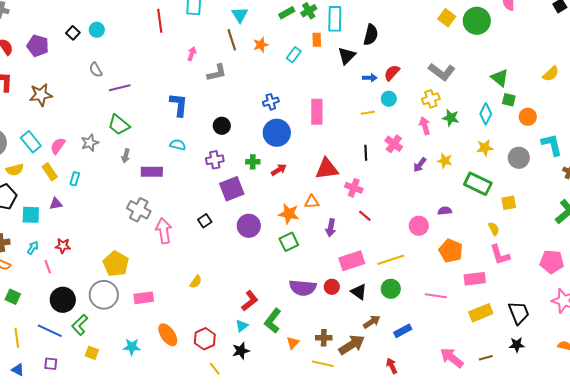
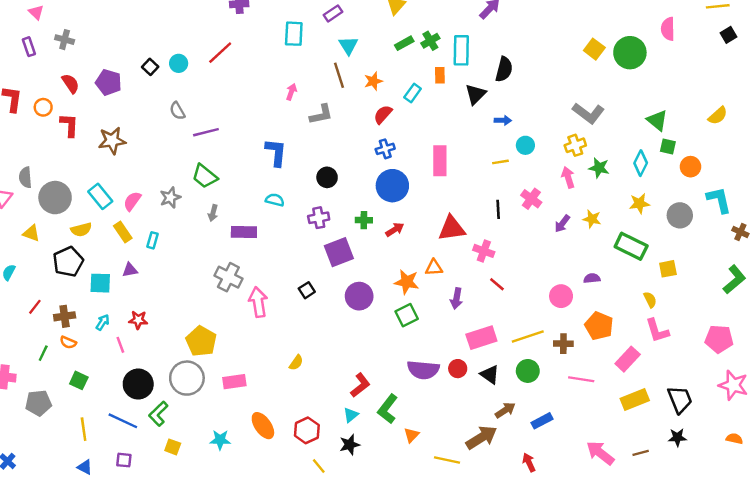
red line: (160, 21) -> (220, 53), moved, turned 55
red semicircle: (392, 73) -> (383, 114), moved
pink rectangle: (475, 279) -> (628, 359), turned -40
brown cross: (324, 338) -> (563, 344), moved

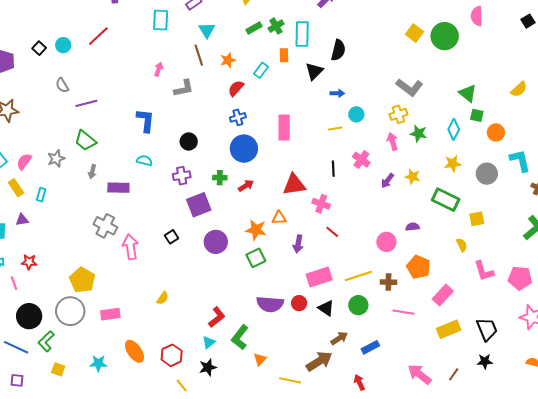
pink L-shape: (657, 331) -> (484, 271), moved
brown line: (641, 453) -> (454, 374), turned -40

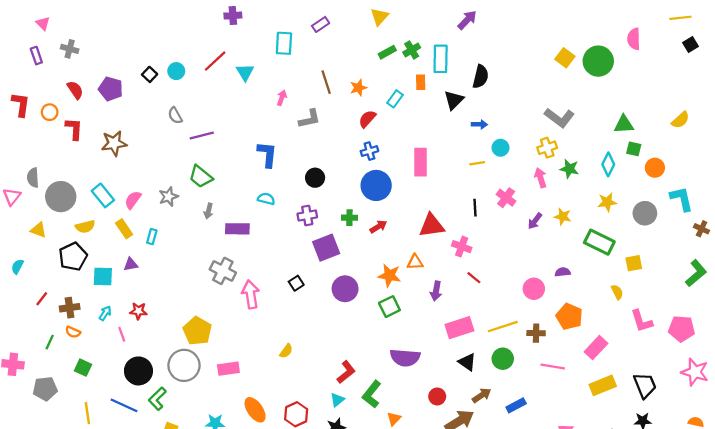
cyan triangle: (207, 30) -> (245, 72), moved
green triangle: (468, 93) -> (624, 124), turned -42
red circle: (299, 303) -> (437, 396), moved

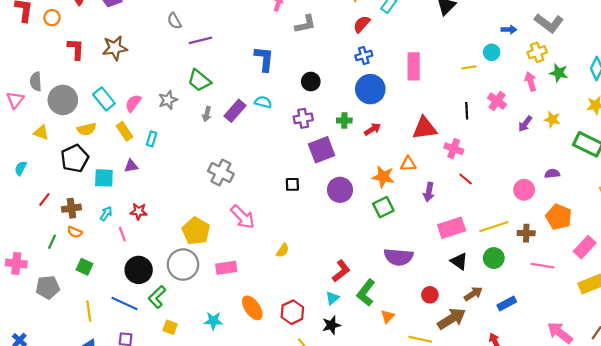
blue arrow: (479, 124) -> (509, 30), moved
red L-shape: (74, 129) -> (76, 49), moved
purple rectangle: (237, 229) -> (235, 111), moved, turned -50
black square: (296, 283) -> (292, 184), turned 32
pink arrow: (251, 294) -> (243, 217), moved, turned 144

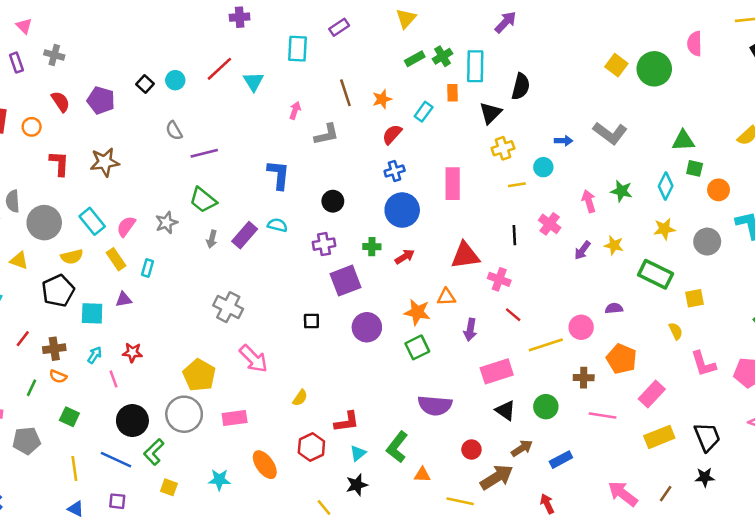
yellow cross: (537, 52) -> (503, 148), moved
yellow line: (494, 227) -> (546, 345), moved
red L-shape: (341, 271) -> (347, 422), moved, turned 30
red hexagon: (292, 312) -> (311, 447), moved
orange triangle: (388, 316) -> (422, 475), turned 48

